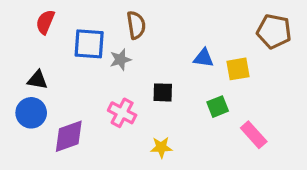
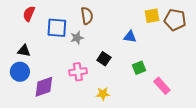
yellow square: (238, 69) -> (152, 16), moved
black square: (163, 92) -> (104, 59), turned 32
pink cross: (122, 113) -> (78, 72), turned -36

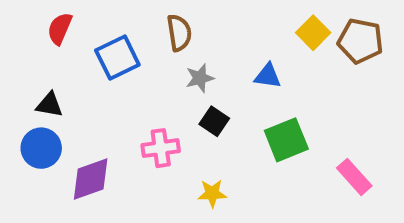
yellow square: (152, 16) -> (313, 33), turned -35
blue square: (57, 28) -> (117, 57), turned -30
gray star: (77, 38) -> (200, 78), moved
green square: (139, 68) -> (286, 140), size x1.5
pink rectangle: (162, 86) -> (354, 177), moved

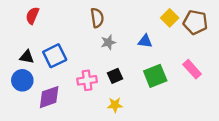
blue square: (117, 57) -> (55, 56), moved
black square: (214, 121) -> (115, 76), moved, turned 32
pink rectangle: (354, 177) -> (192, 69), moved

